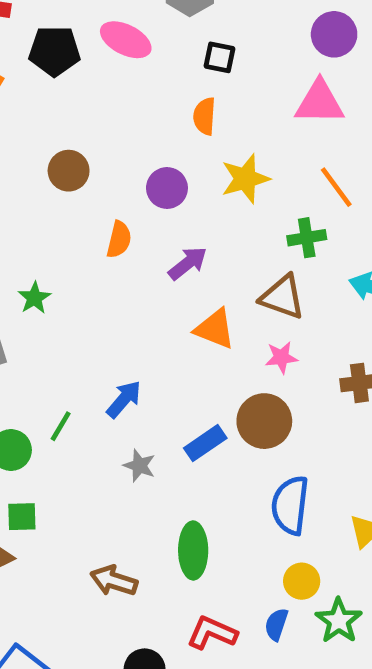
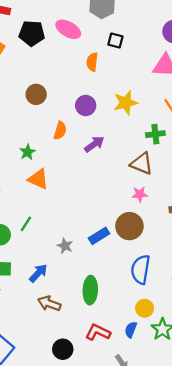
orange semicircle: (204, 116) -> (92, 62), moved
green star: (34, 298) -> (27, 152), moved
orange triangle: (215, 329) -> (38, 179), moved
blue arrow: (124, 399) -> (38, 273), moved

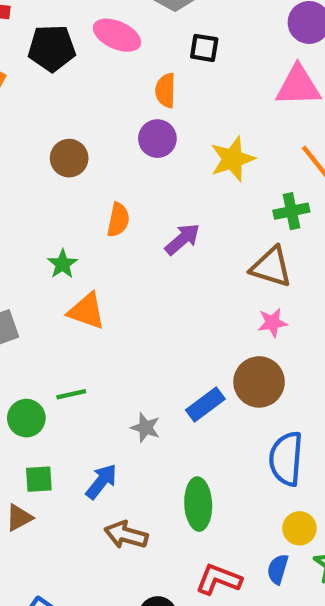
purple circle: (86, 106) -> (157, 139), moved
green line: (26, 224) -> (71, 394), turned 49

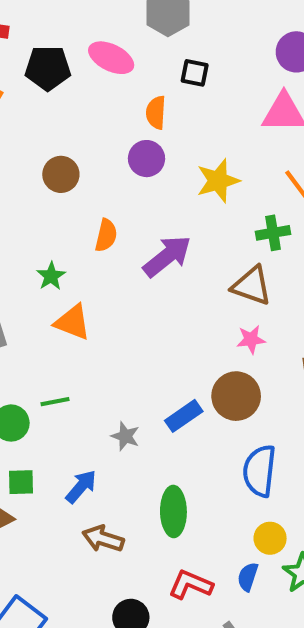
purple arrow: (182, 239) -> (167, 256), size x1.4

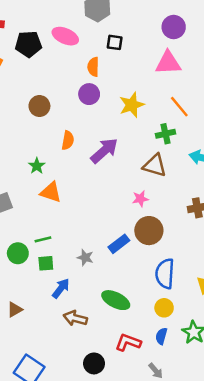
pink star: (251, 339) -> (140, 199), moved
green square: (21, 482) -> (46, 263), moved
green ellipse: (173, 511) -> (116, 300), turned -60
yellow circle: (270, 538) -> (164, 308), moved

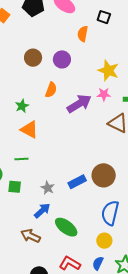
purple circle: (89, 94) -> (62, 59), moved
yellow star: (132, 105) -> (108, 71), turned 30
pink star: (140, 199) -> (104, 94), moved
green line: (43, 239) -> (21, 159), moved
blue arrow: (61, 288) -> (42, 211), moved

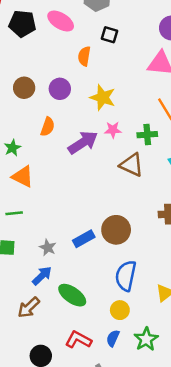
yellow star: (108, 71) -> (103, 97), moved
brown arrow: (31, 236) -> (29, 307), turned -66

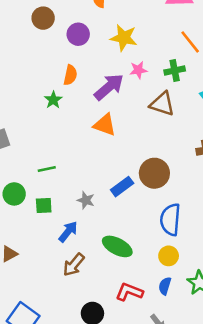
brown circle: (24, 88) -> (43, 18), moved
green star: (12, 148) -> (53, 100), moved
orange triangle: (23, 176) -> (105, 125), moved
blue arrow: (42, 276) -> (68, 232), moved

